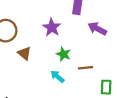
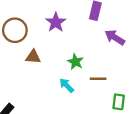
purple star: (52, 27) -> (56, 22), moved
brown triangle: (24, 53) -> (33, 57), turned -40

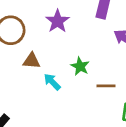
cyan arrow: (67, 85) -> (52, 82), moved

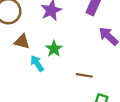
green star: (80, 66) -> (54, 49), moved

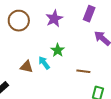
brown triangle: (22, 41) -> (27, 67), moved

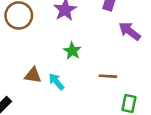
cyan arrow: (44, 63) -> (56, 82), moved

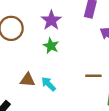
green star: (72, 51) -> (51, 46), moved

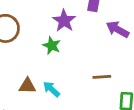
purple star: (51, 20) -> (64, 21), moved

